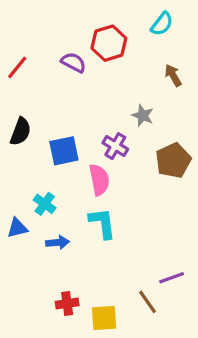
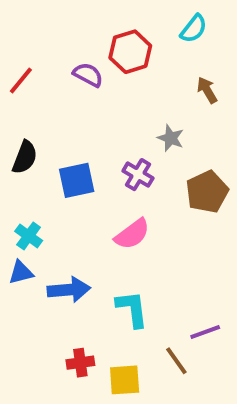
pink semicircle: (99, 180) -> (132, 234), moved, turned 64
cyan cross: (45, 204) -> (29, 236), moved
cyan L-shape: (102, 223) -> (132, 309), moved
blue arrow: (57, 242) -> (69, 290), size x1.5

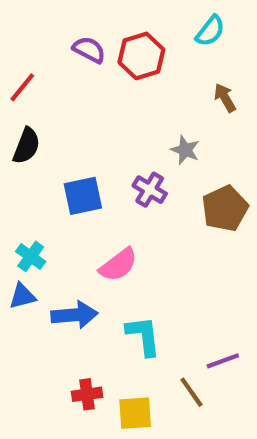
purple semicircle: (88, 75) -> (89, 50), moved
black semicircle: (25, 157) -> (26, 146), moved
pink semicircle: (132, 234) -> (118, 265), moved

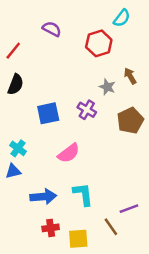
red hexagon: (141, 56) -> (99, 43), moved
brown arrow: (225, 98) -> (130, 76), moved
blue arrow: (75, 315) -> (43, 197), moved

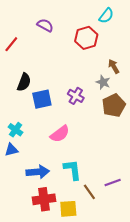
black semicircle: (16, 84) -> (24, 82), moved
gray star: (107, 87) -> (103, 82), moved
brown line: (111, 227) -> (89, 192), moved
red cross: (51, 228) -> (44, 199), size x1.5

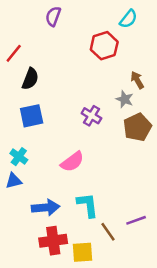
purple semicircle: (45, 25) -> (53, 16), moved, turned -98
black semicircle: (24, 82) -> (30, 79), moved
blue square: (42, 99) -> (32, 116), moved

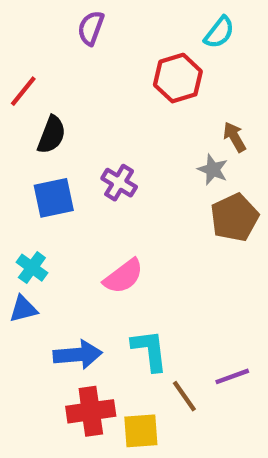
purple cross: (91, 116) -> (119, 183), moved

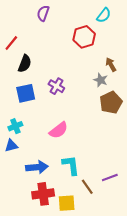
cyan cross: (32, 268) -> (15, 126), turned 32

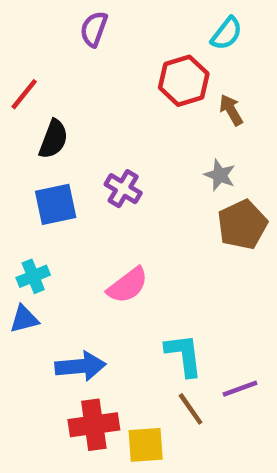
brown arrow: (111, 65) -> (231, 110), moved
cyan L-shape: (71, 165) -> (184, 355), moved

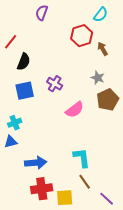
pink semicircle: (128, 285) -> (75, 110), moved
purple line: (240, 389) -> (107, 199), moved, turned 63

